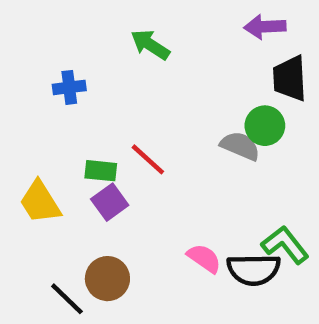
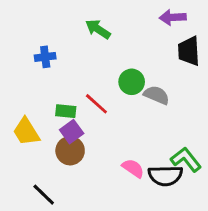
green circle: (265, 126) -> (132, 82), moved
brown circle: (107, 279) -> (70, 151), moved

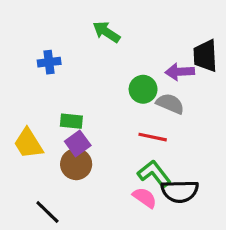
purple arrow: (173, 17) -> (180, 72), moved
red line: (96, 104) -> (153, 137), moved, turned -30
green L-shape: (186, 159) -> (154, 174), moved
pink semicircle: (133, 168) -> (145, 198), moved

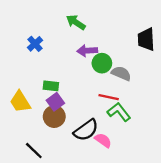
blue cross: (49, 62) -> (35, 44), turned -35
purple arrow: (180, 72) -> (87, 51), moved
green L-shape: (154, 174) -> (119, 112), moved
black semicircle: (180, 191) -> (86, 130), moved, turned -35

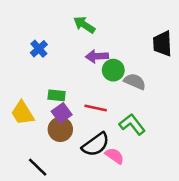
red line: (109, 97) -> (96, 108), moved

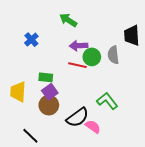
gray semicircle: (135, 81) -> (113, 55), moved, turned -120
red line: (96, 108) -> (77, 65), moved
yellow trapezoid: (23, 113) -> (18, 92), turned 35

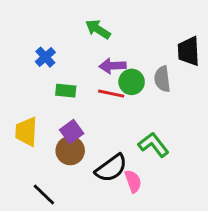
green rectangle: (46, 77) -> (66, 91), moved
pink semicircle: (93, 127) -> (133, 181), turned 35

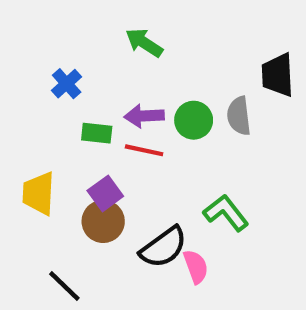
purple arrow: (113, 66) -> (144, 116), moved
red line: (111, 94) -> (144, 150), moved

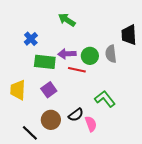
green rectangle: (97, 133) -> (45, 62), size x1.5
red line: (144, 150) -> (77, 70), moved
brown circle: (103, 221) -> (51, 120), moved
black semicircle: (163, 247) -> (76, 115), size x0.7

